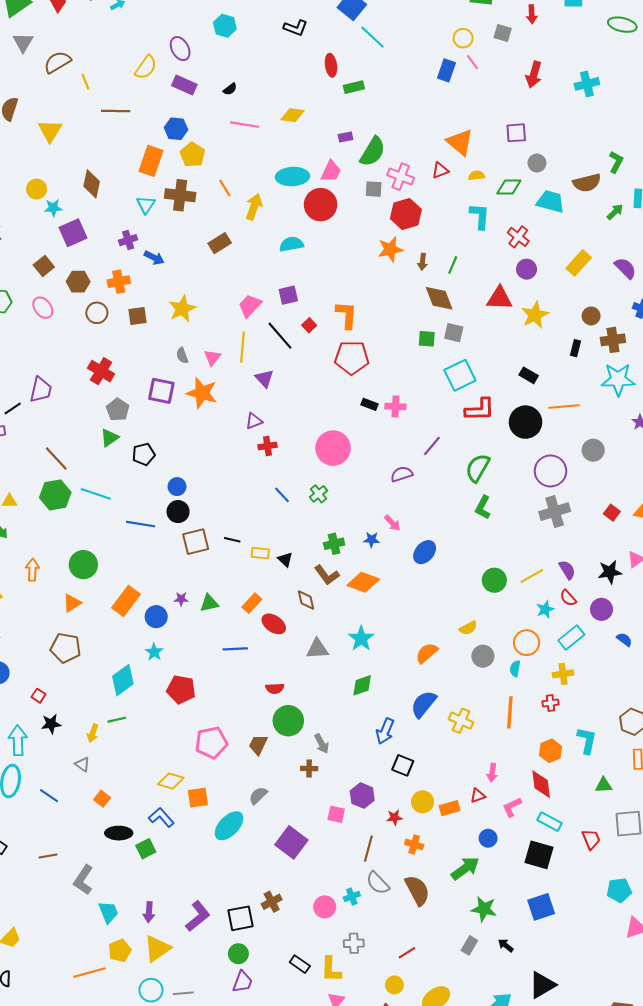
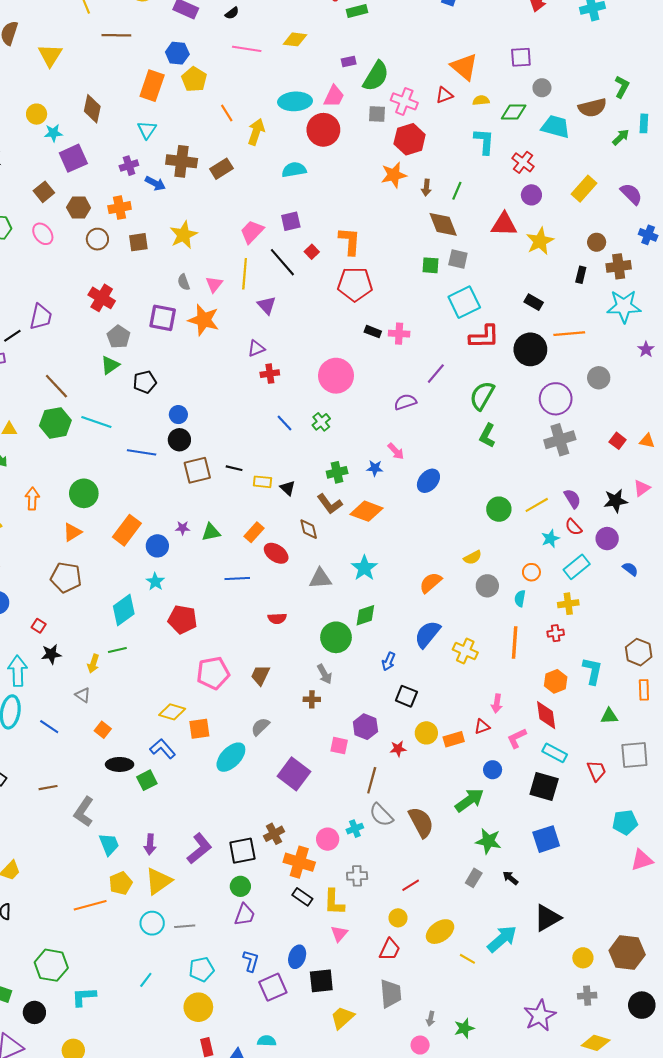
brown cross: (180, 195) -> (182, 161), moved
orange circle: (527, 643) -> (531, 572), size x0.7
green circle: (288, 721) -> (336, 637), moved
blue arrow: (385, 731) -> (389, 661), size x0.7
orange cross: (414, 844) -> (299, 862), moved, size x1.6

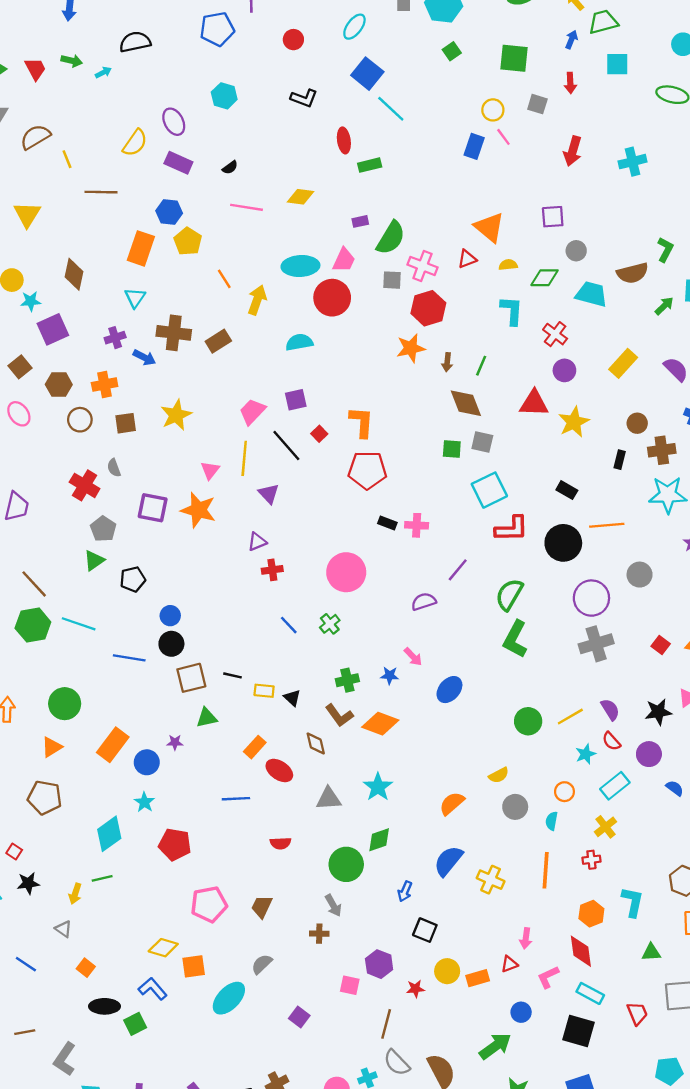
gray semicircle: (184, 282) -> (114, 468), moved
green L-shape: (487, 436) -> (515, 639), size x1.4
green triangle: (211, 532) -> (207, 718), moved
yellow cross: (568, 604) -> (606, 827), turned -30
purple square: (294, 774) -> (299, 1017), size x0.6

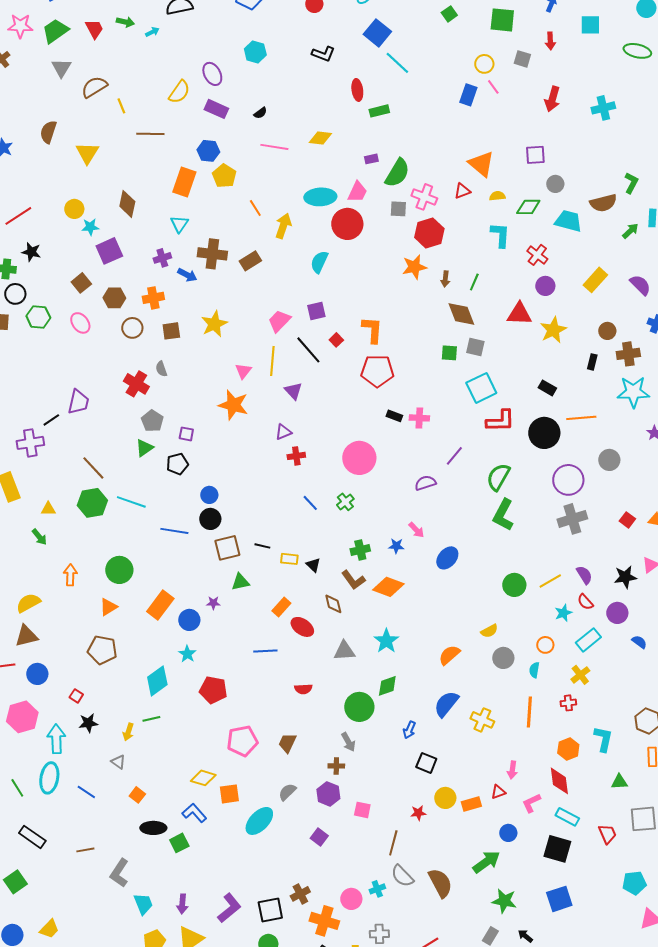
cyan semicircle: (299, 342) -> (319, 262), turned -55
purple square: (153, 508) -> (186, 434), moved, size x0.6
purple hexagon: (379, 964) -> (328, 794), moved

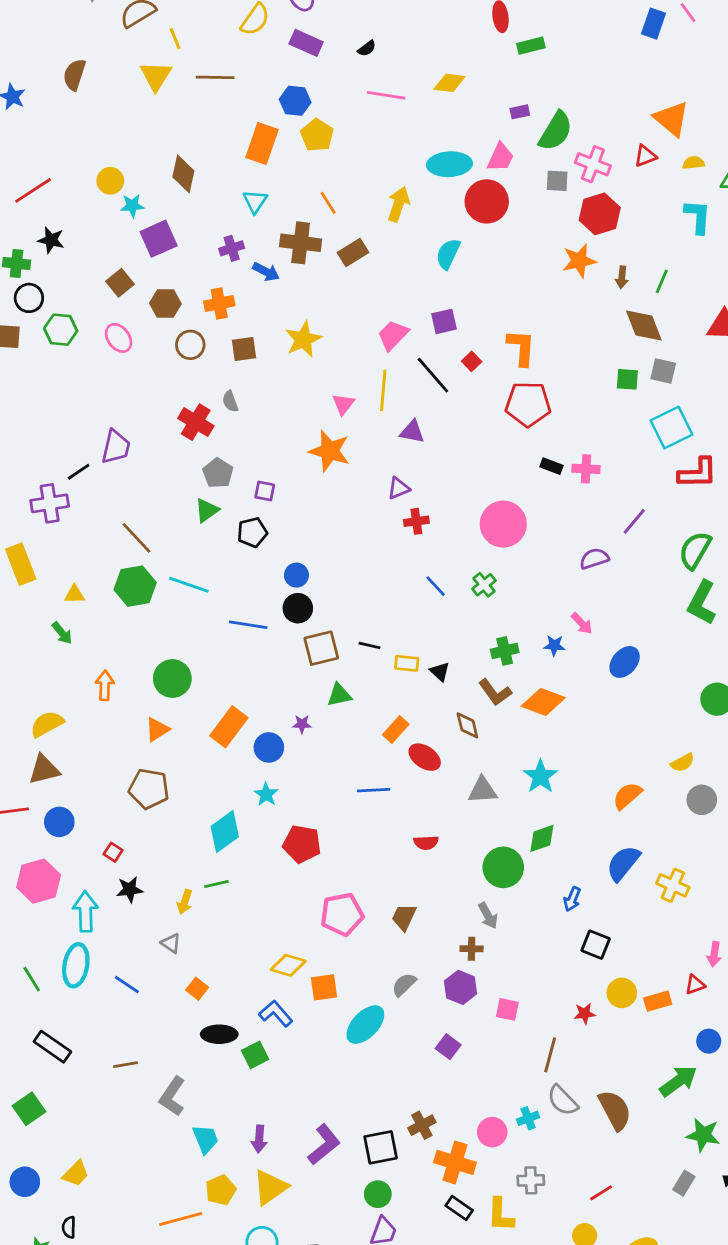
yellow triangle: (87, 153) -> (156, 76), moved
orange line: (255, 208) -> (328, 203), moved
purple triangle: (293, 391) -> (412, 432), turned -36

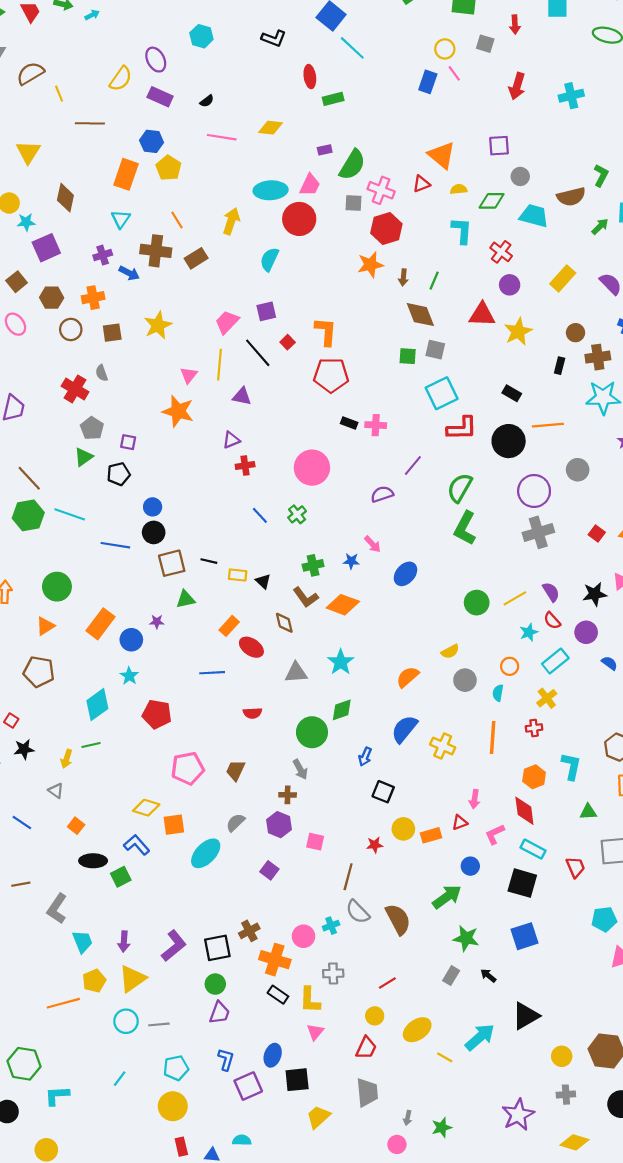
yellow triangle: (156, 76) -> (28, 152), moved

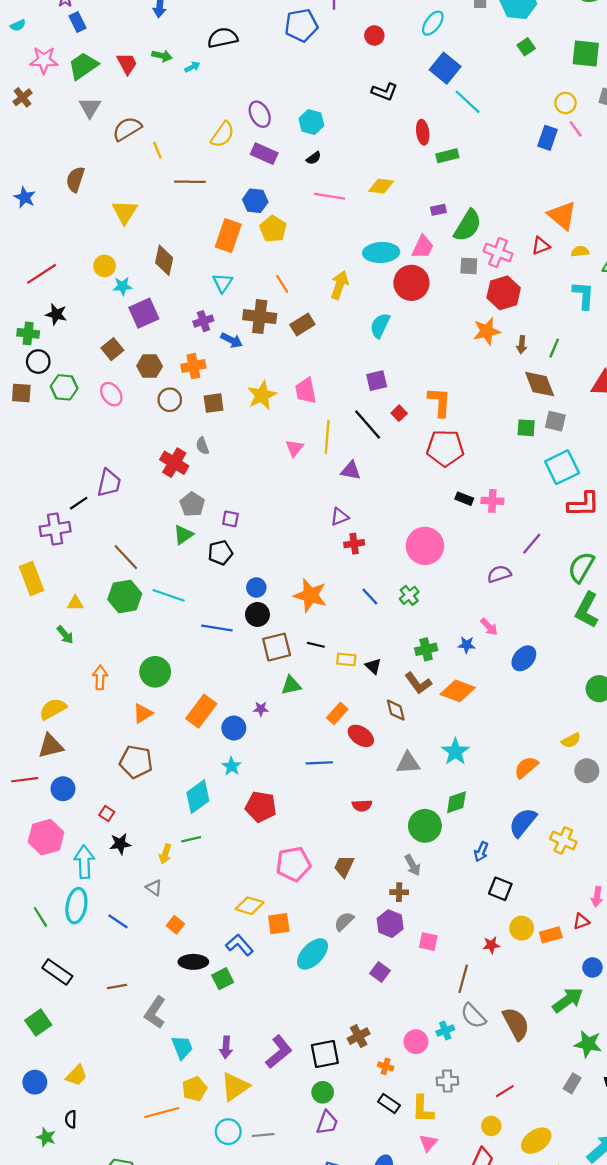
cyan hexagon: (201, 36) -> (311, 122), moved
pink trapezoid: (227, 322) -> (306, 391), moved, turned -55
orange star: (178, 411) -> (310, 595), moved
orange cross: (275, 960) -> (386, 1066), size x0.5

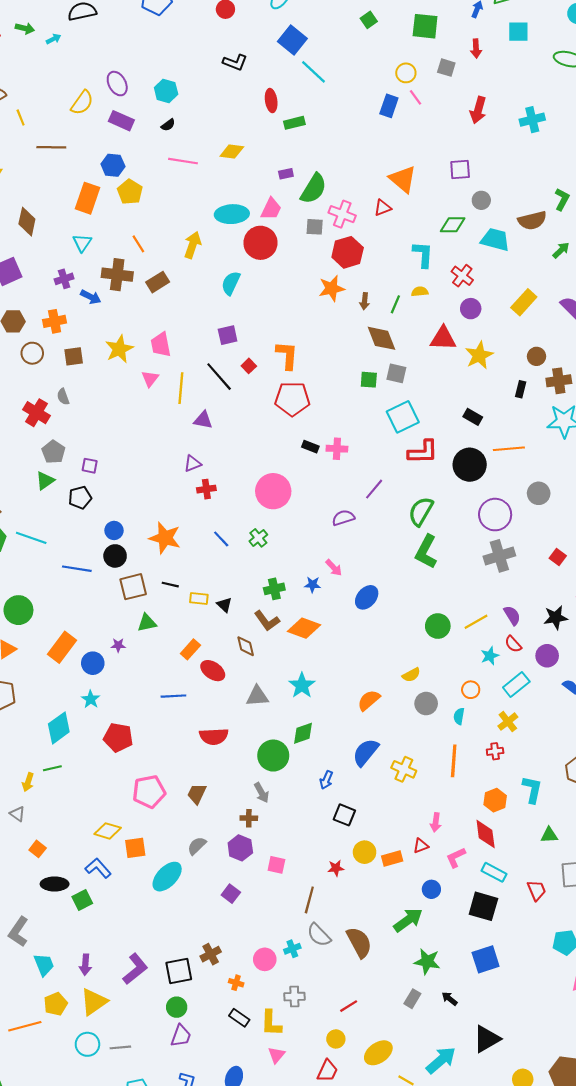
yellow semicircle: (580, 251) -> (420, 292), moved
pink triangle: (295, 448) -> (150, 379), moved
red semicircle: (362, 806) -> (214, 736), size x1.5

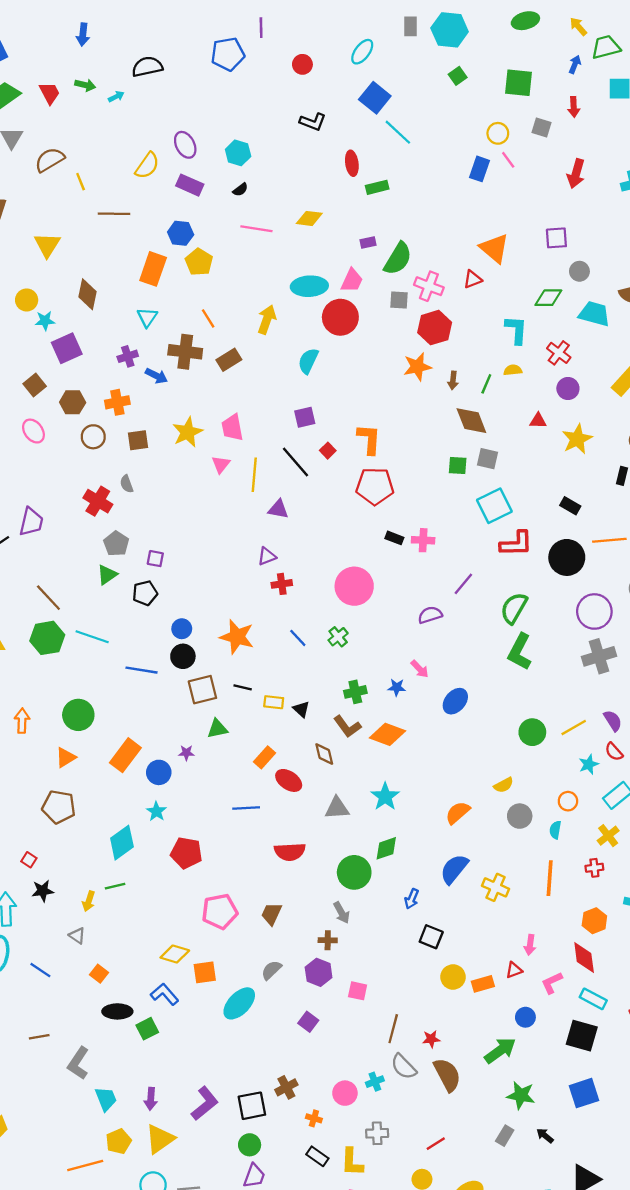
red triangle: (443, 338) -> (538, 421), size x0.6
red star: (336, 868) -> (431, 1039), moved

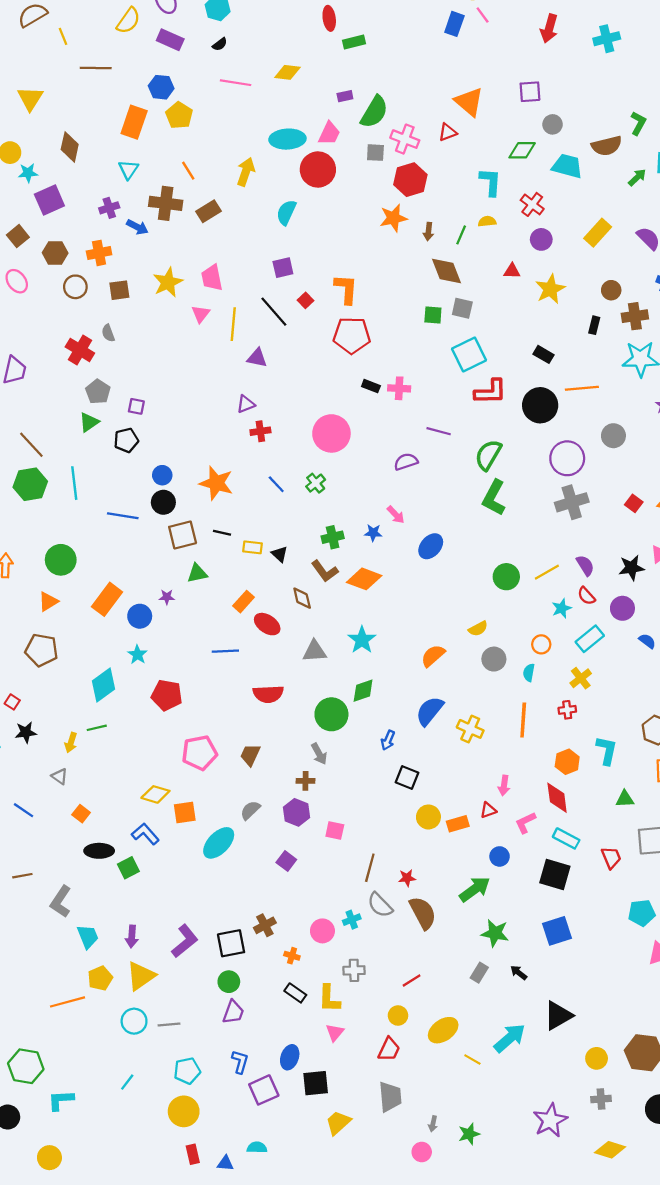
purple line: (463, 584) -> (439, 431), turned 65
cyan line: (92, 637) -> (74, 483), turned 64

